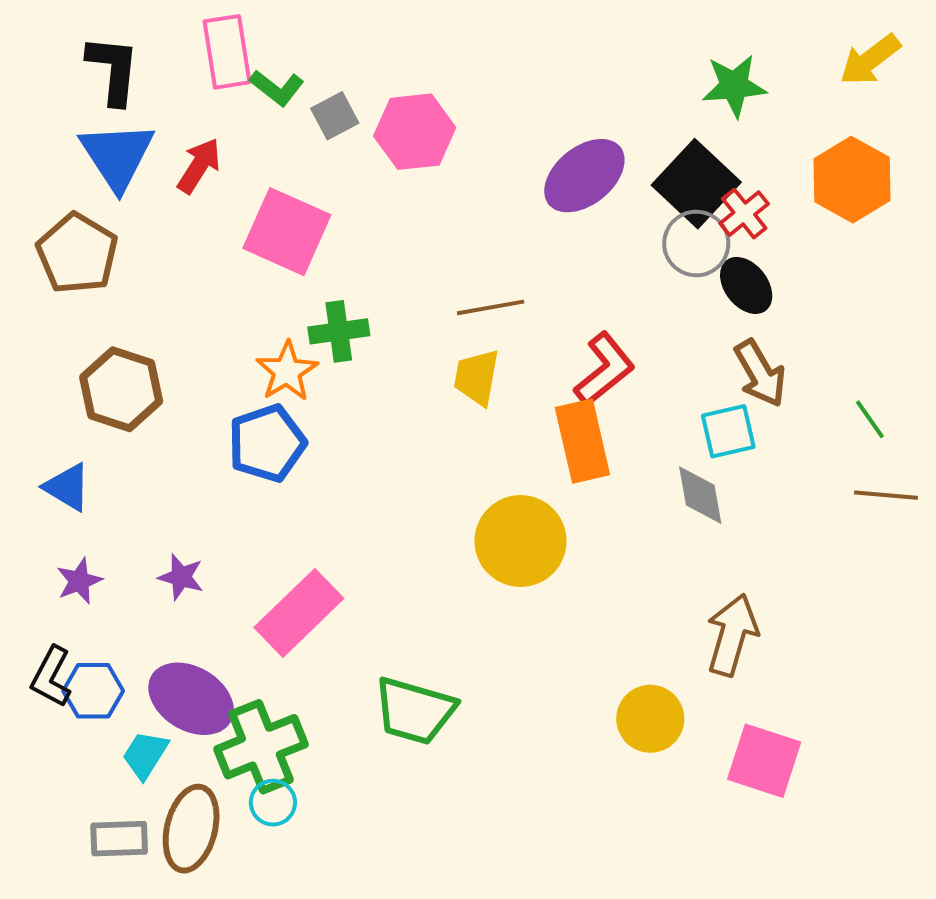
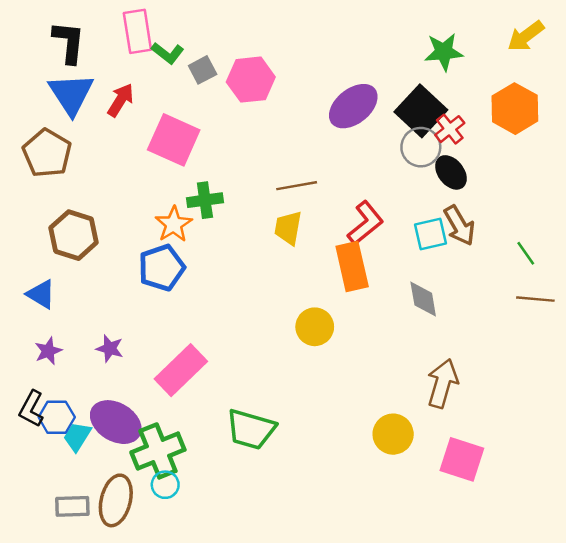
cyan square: (728, 431) -> (430, 234), moved
yellow circle: (521, 541) -> (315, 327), size x0.7
cyan trapezoid: (145, 755) -> (77, 437), moved

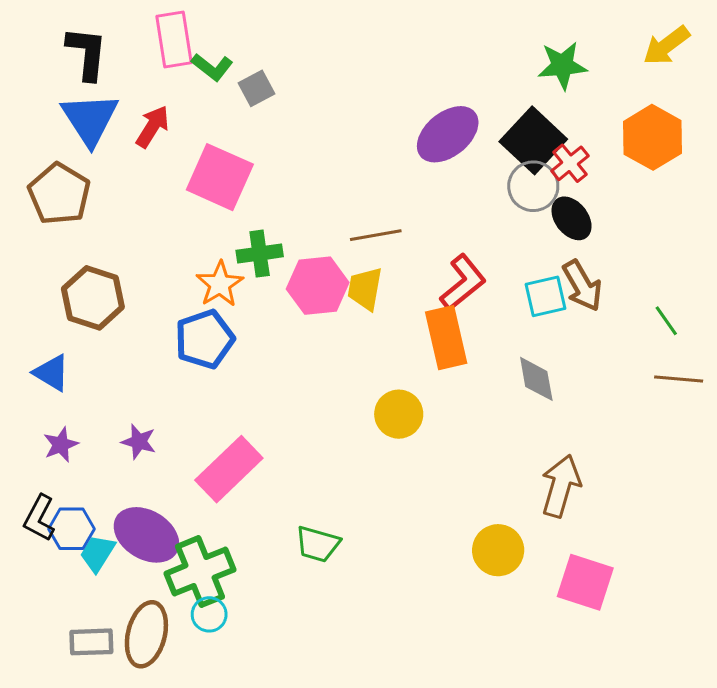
pink hexagon: (251, 80) -> (318, 286), moved
green trapezoid: (251, 429) -> (318, 544), size x0.7

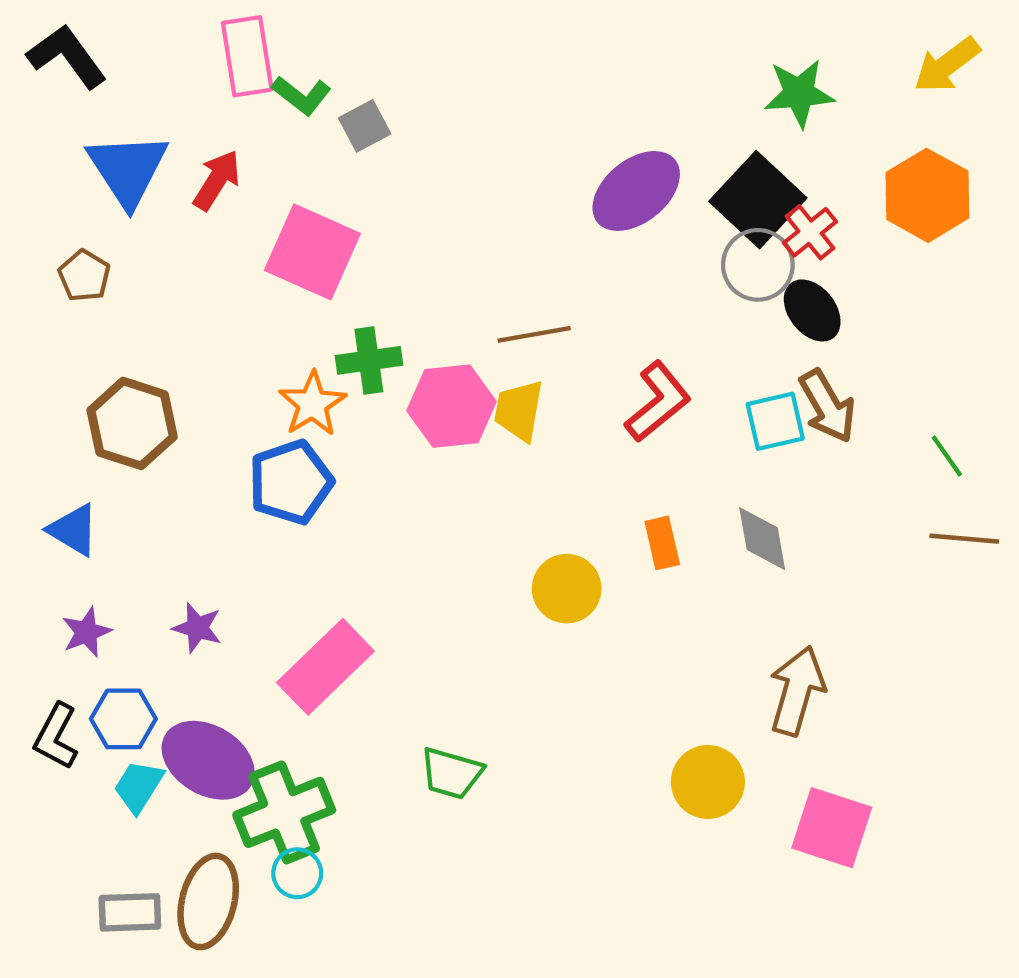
black L-shape: (87, 53) -> (67, 56), moved, turned -42
brown pentagon: (59, 194) -> (84, 276), size x0.6
orange rectangle: (446, 338) -> (662, 543), moved, size x0.6
blue hexagon: (71, 529) -> (123, 719), moved

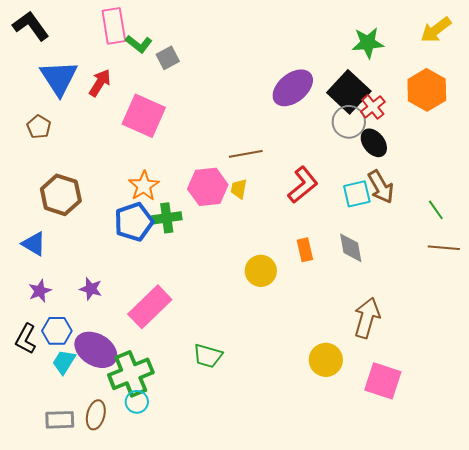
green cross: (369, 360) -> (167, 218), moved
yellow trapezoid: (519, 410) -> (239, 189), size x0.7
brown ellipse: (208, 901) -> (96, 415), size x0.7

